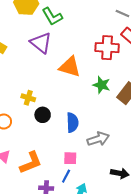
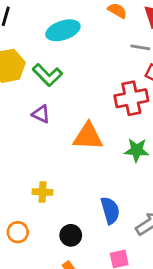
purple triangle: (41, 43) -> (41, 114), size x0.6
black circle: (43, 115) -> (71, 235), moved

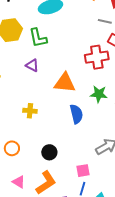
green L-shape: (47, 75) -> (38, 38), turned 30
yellow cross: (42, 192) -> (30, 111), moved
blue semicircle: (110, 210) -> (76, 114), moved

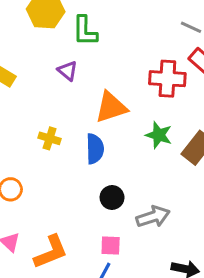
orange triangle: (65, 83) -> (111, 107), turned -35
blue semicircle: (76, 114) -> (95, 149), moved
black circle: (49, 152) -> (112, 197), moved

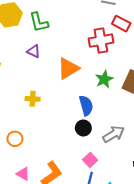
green star: (159, 135) -> (104, 79), turned -30
blue semicircle: (95, 149) -> (86, 106), moved
pink square: (111, 245) -> (90, 160), turned -32

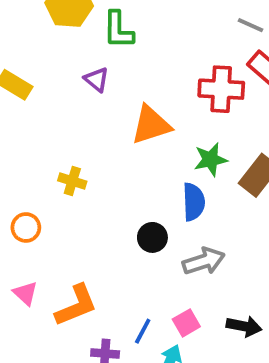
yellow cross: (33, 99) -> (72, 181), moved
blue semicircle: (86, 106) -> (194, 202), moved
pink square: (90, 160) -> (186, 323), moved

